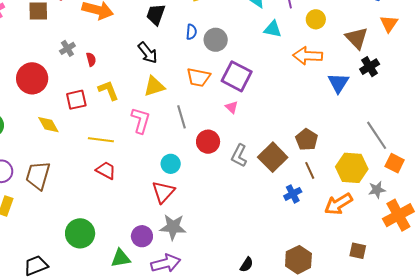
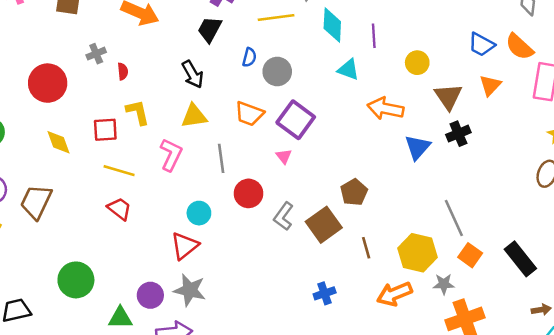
yellow circle: (316, 19) -> (417, 63), moved
red square: (76, 100) -> (105, 130), moved
brown pentagon: (307, 140) -> (354, 192), moved
blue cross: (293, 194) -> (325, 293), moved

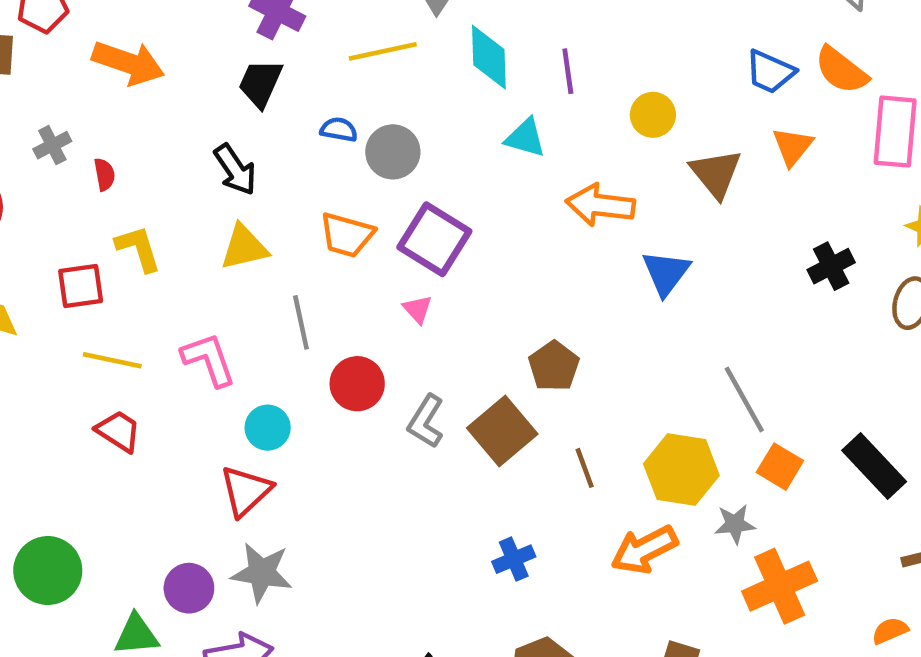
blue semicircle: (249, 57) -> (339, 130), turned -90
black cross: (458, 134) -> (831, 266), moved
pink L-shape: (171, 155) -> (209, 360), moved, turned -40

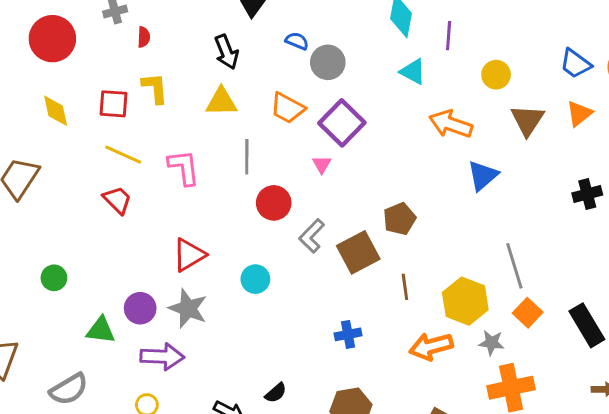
cyan circle: (268, 428) -> (255, 279), moved
green circle: (48, 571) -> (54, 278), size x0.6

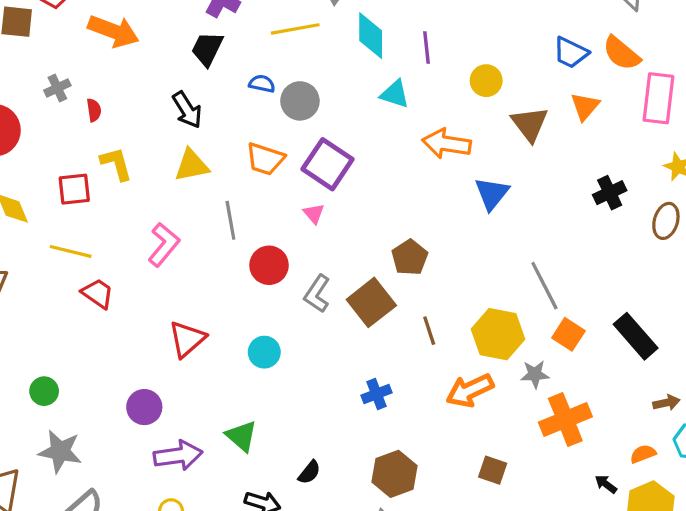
yellow line: (123, 155) -> (71, 251), moved
pink L-shape: (184, 167) -> (164, 245), turned 57
gray star: (188, 308) -> (60, 451), moved
green triangle: (101, 330) -> (241, 436), moved, turned 44

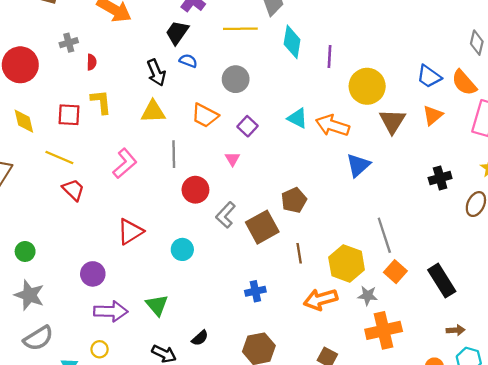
yellow circle: (486, 81) -> (367, 86), size x1.6
blue semicircle: (262, 84) -> (188, 61), moved
cyan triangle: (395, 94) -> (297, 118), moved
purple square: (327, 164) -> (248, 126), size x0.6

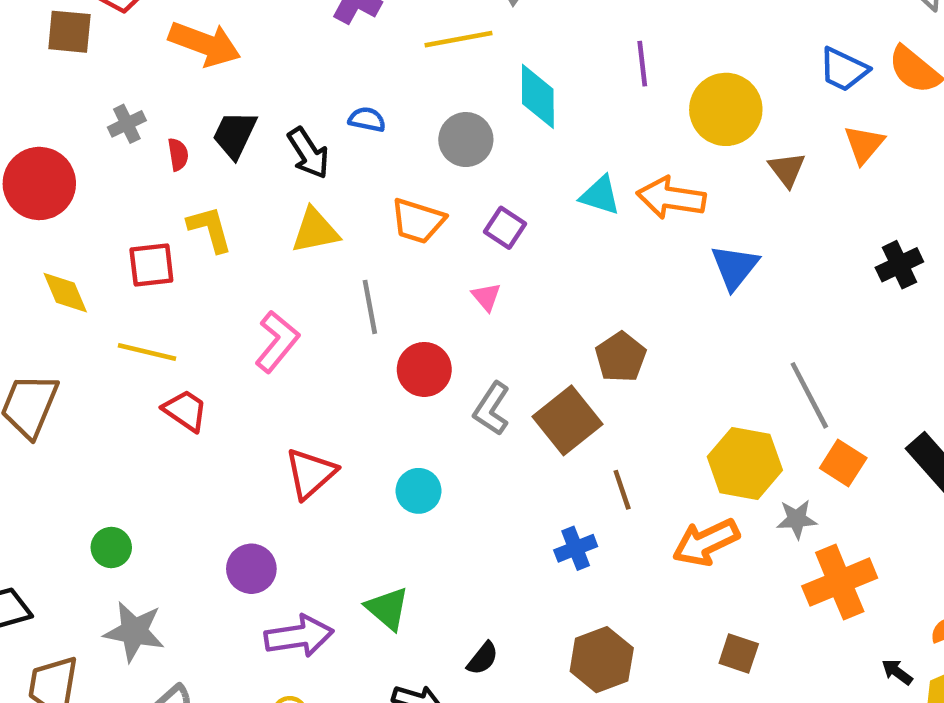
black trapezoid: (177, 32) -> (235, 135), moved
cyan diamond: (292, 42) -> (538, 96), moved
brown triangle: (392, 121) -> (787, 169), size x0.7
brown line: (299, 253) -> (622, 490), moved

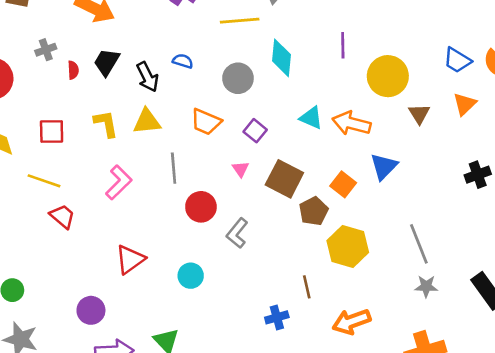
yellow L-shape: (210, 229) -> (106, 124), moved
brown square: (568, 420) -> (284, 179), moved, turned -30
yellow hexagon: (745, 463) -> (348, 246), moved
orange square: (843, 463) -> (343, 184), moved
gray star: (797, 519) -> (426, 286), moved

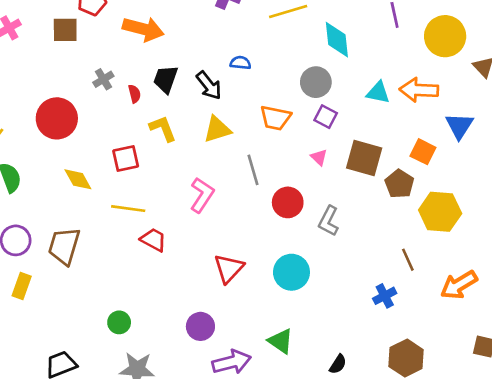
gray circle: (238, 78) -> (316, 82), moved
yellow L-shape: (106, 124) -> (163, 129), moved
cyan circle: (191, 276) -> (291, 272), size x1.4

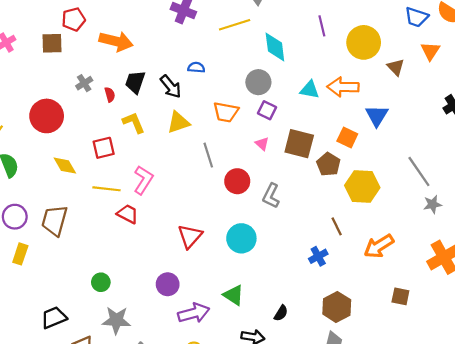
pink L-shape: (202, 195) -> (143, 180), moved

